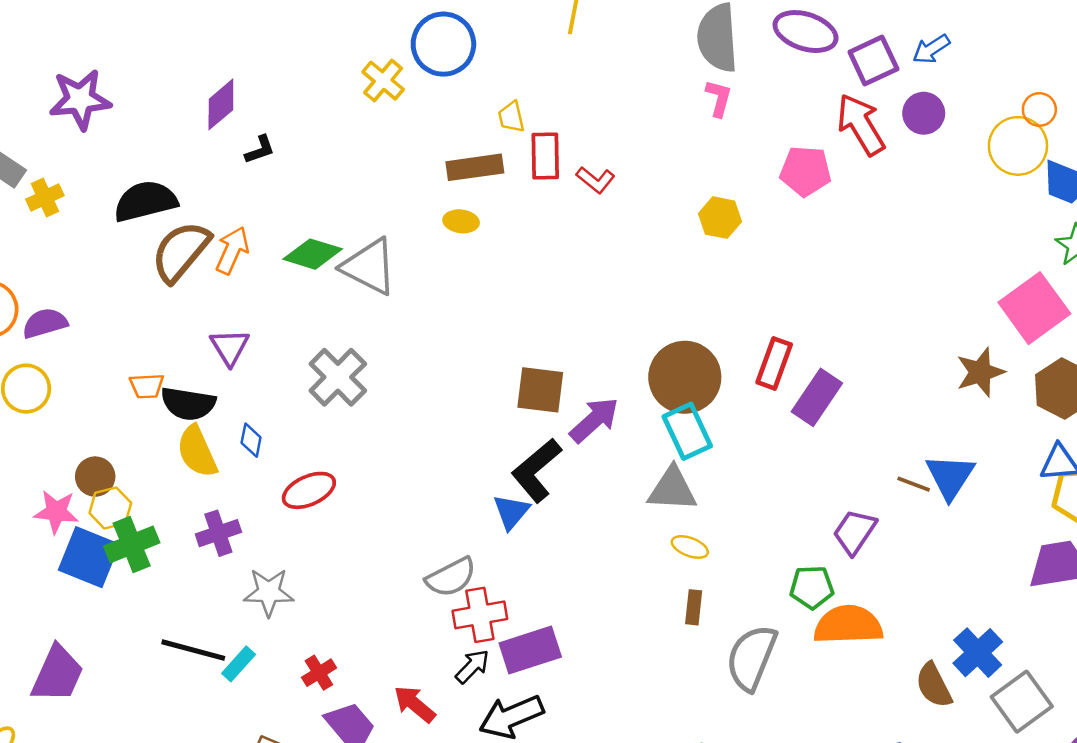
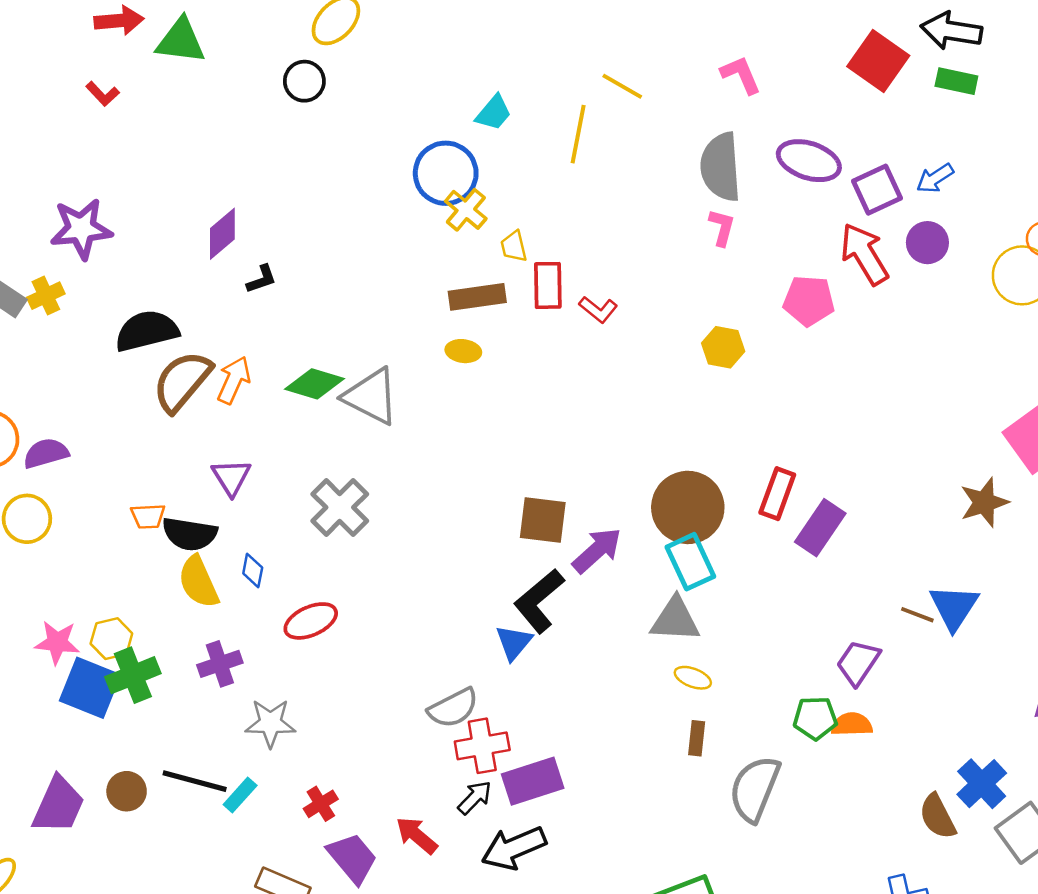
yellow cross: (383, 81) -> (466, 210), moved
yellow cross: (45, 197) -> (46, 296), moved
brown circle: (95, 477) -> (127, 791), moved
orange semicircle: (848, 625) -> (852, 724), moved, size x0.6

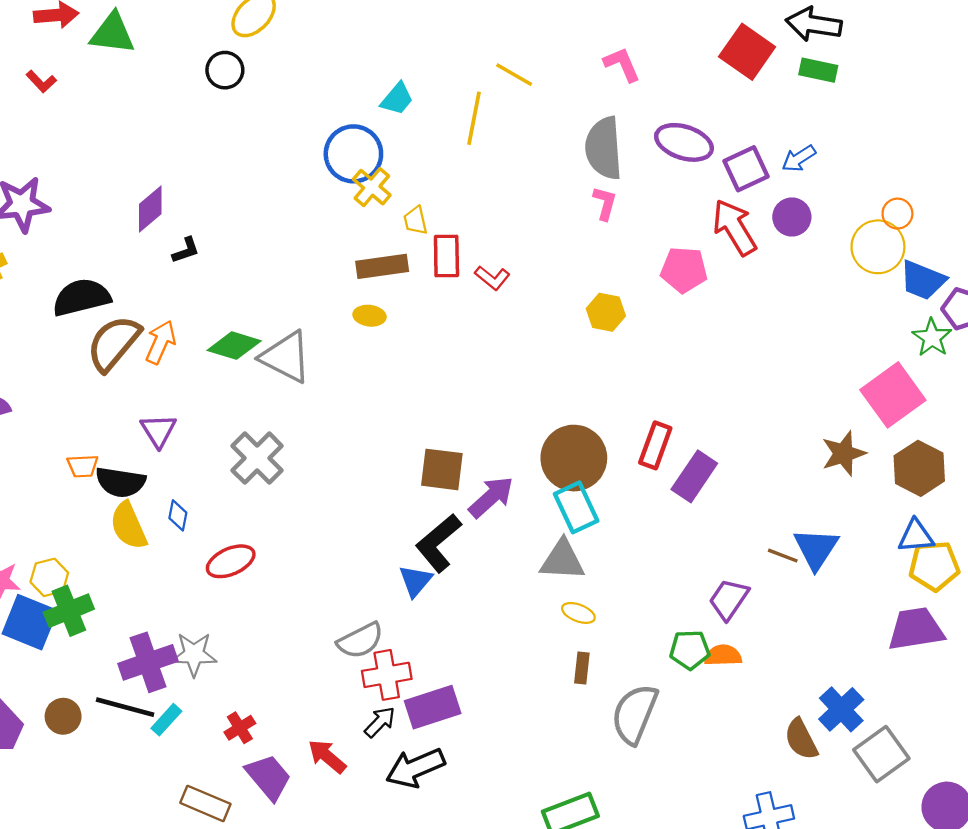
purple cross: (220, 664) -> (148, 662), moved, size x1.4

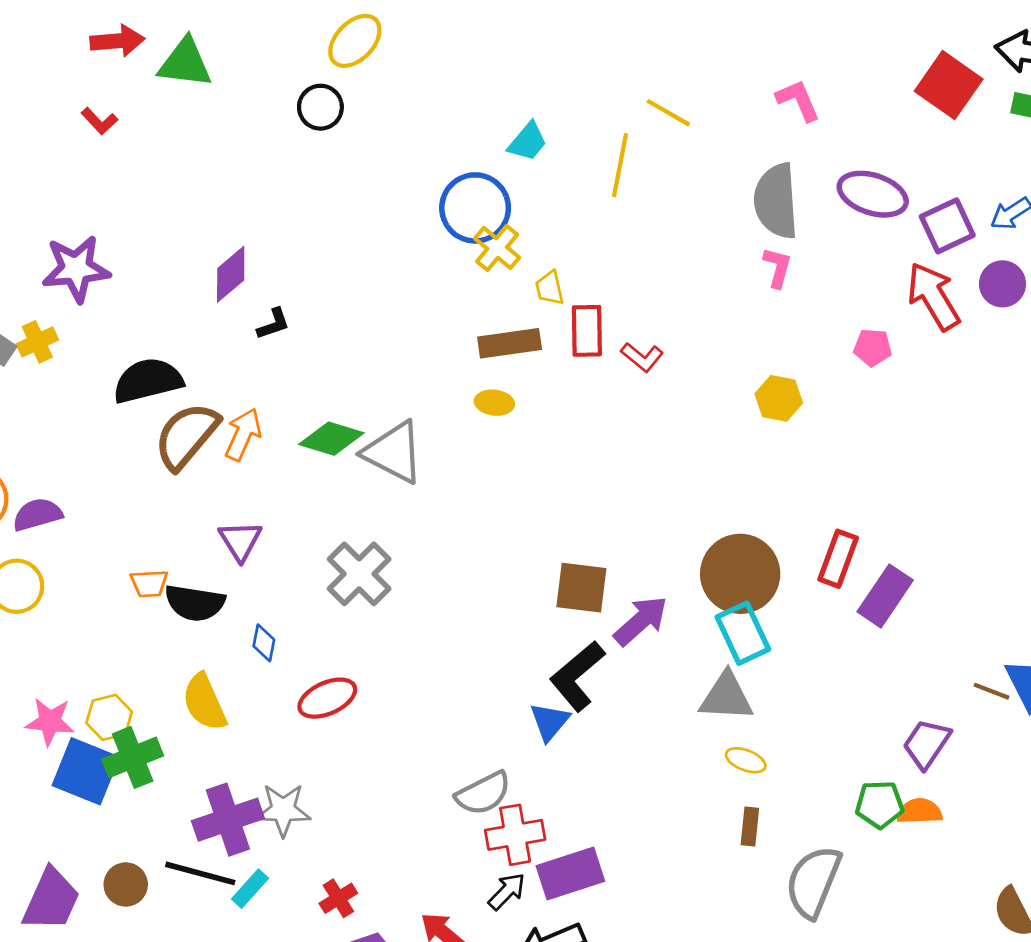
pink pentagon: (684, 270) -> (873, 347), size x0.7
yellow semicircle: (128, 526) -> (204, 702), moved

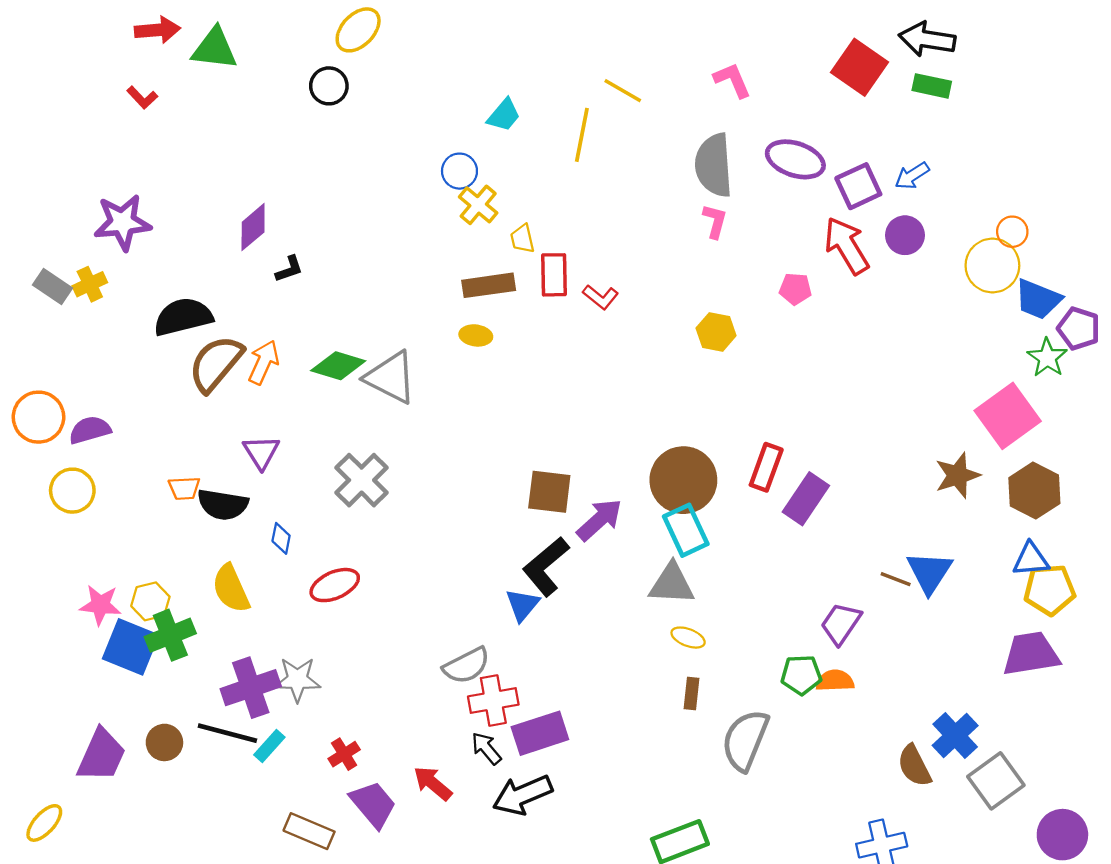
blue circle: (475, 208) -> (459, 171), size x0.6
black arrow: (507, 891) -> (486, 748), turned -84

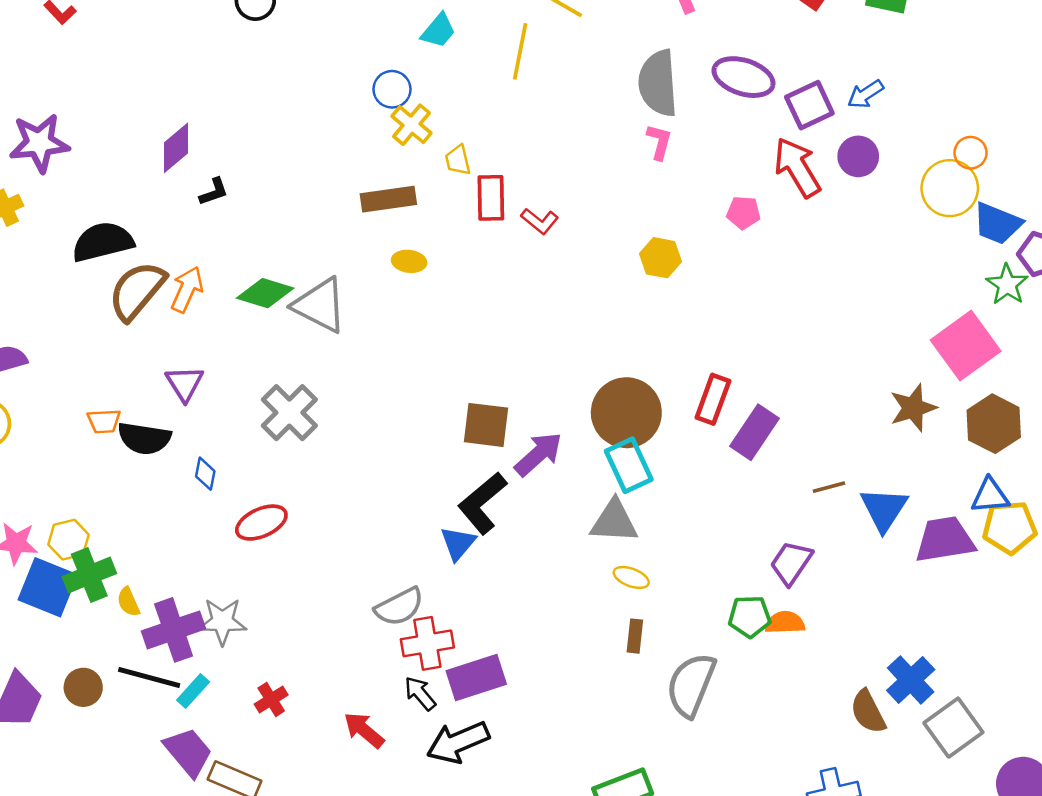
brown rectangle: (489, 285) -> (388, 199), moved
brown line: (896, 579) -> (829, 487), moved, turned -36
yellow semicircle: (231, 589) -> (128, 602), moved, size x0.6
purple trapezoid: (1031, 654) -> (945, 540), moved
purple trapezoid: (373, 804) -> (188, 752), moved

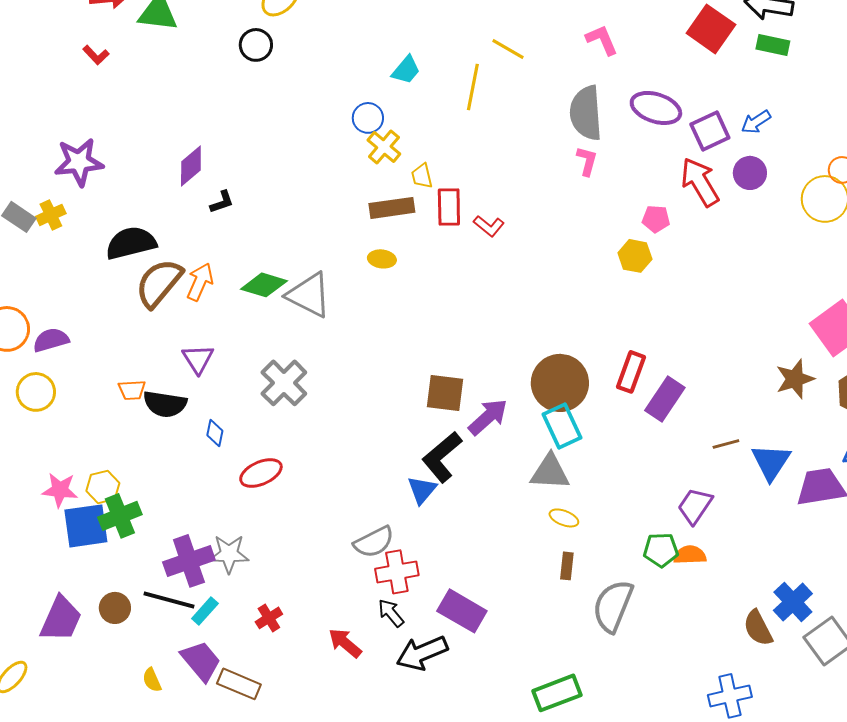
brown rectangle: (388, 199) -> (392, 208), moved
yellow hexagon: (661, 258) -> (635, 256), moved
blue square: (48, 587) -> (86, 526), turned -30
yellow semicircle: (128, 602) -> (152, 680), moved
purple rectangle: (476, 678) -> (462, 611), moved, turned 48

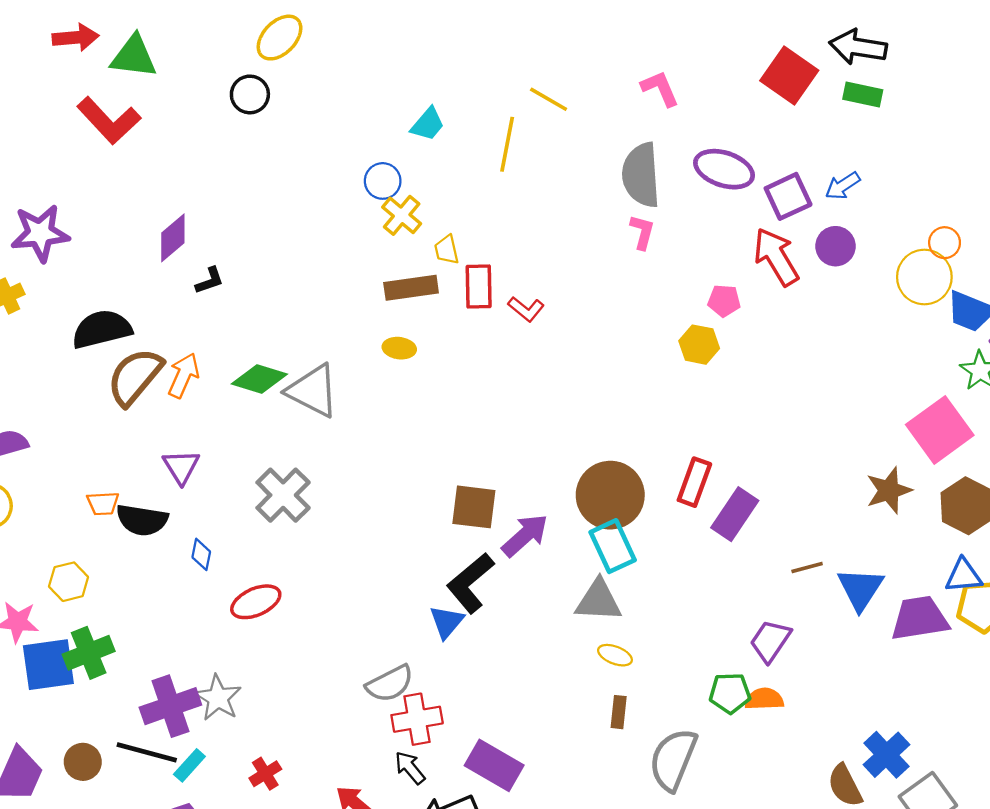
red L-shape: (96, 55) -> (109, 121), moved, size x2.0
yellow hexagon: (103, 487) -> (69, 582), moved
gray star: (229, 554) -> (218, 698), turned 30

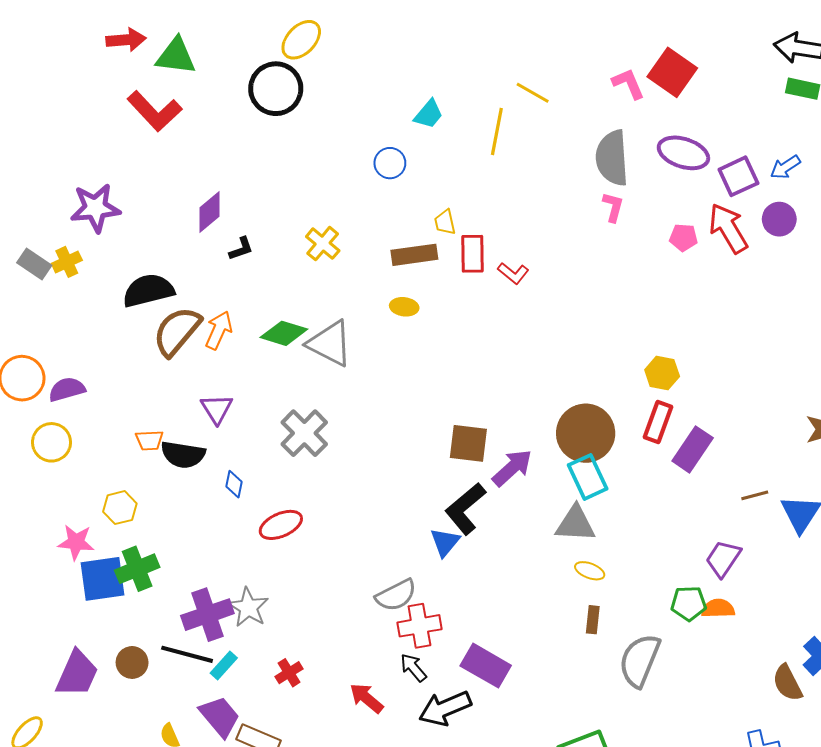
red square: (789, 75) -> (672, 72), moved
black circle: (250, 94) -> (276, 89), size x1.6
yellow cross: (402, 215) -> (323, 244), moved
pink pentagon: (724, 301) -> (683, 237), moved
yellow hexagon: (699, 345) -> (662, 373), moved

